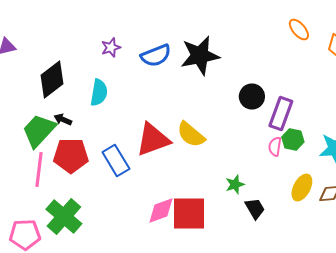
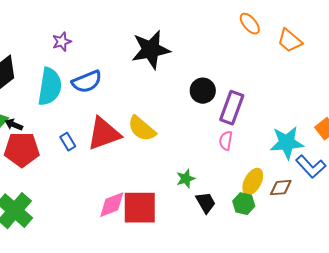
blue semicircle: (156, 56) -> (87, 82), moved
cyan semicircle: (99, 92) -> (50, 87), size x1.4
black arrow: (63, 120) -> (14, 125), moved
green hexagon: (293, 140) -> (244, 204), moved
blue rectangle: (116, 160) -> (68, 142), moved, size x0.6

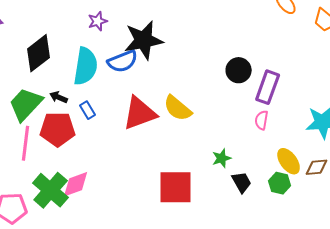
black star: (151, 50) -> (144, 40), moved
black arrow: (14, 125) -> (59, 97), moved
blue rectangle: (68, 142) -> (88, 110), moved
yellow ellipse: (253, 182) -> (289, 161), turned -64
pink diamond: (112, 205) -> (76, 184), moved

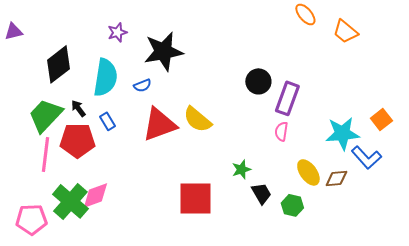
blue semicircle: (123, 61) -> (142, 85), moved, size x0.6
black arrow: (59, 97) -> (78, 108), turned 30
green hexagon: (280, 183) -> (292, 205), moved

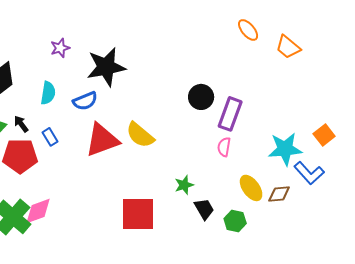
cyan semicircle: (105, 77) -> (48, 93), size x0.6
blue semicircle: (142, 85) -> (85, 101), size x1.4

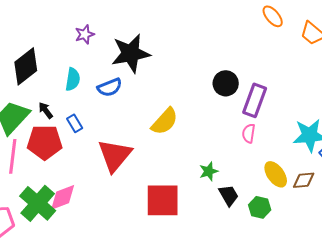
yellow semicircle: (140, 135) -> (165, 121), turned -88
red triangle: (102, 140) -> (115, 155), moved, turned -30

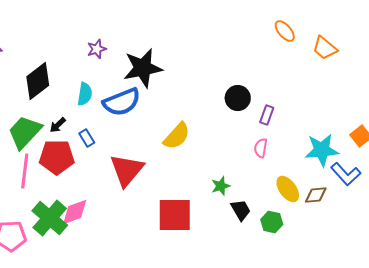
blue semicircle: (110, 87) -> (122, 102), size x1.5
purple rectangle: (255, 100) -> (267, 115), size x0.6
black arrow: (46, 110) -> (58, 125), turned -96

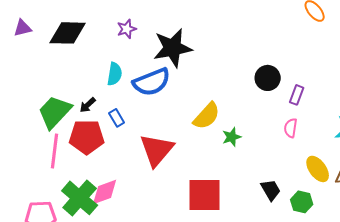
black diamond: (38, 81) -> (68, 33), moved, turned 39
green star: (221, 186) -> (232, 137), moved

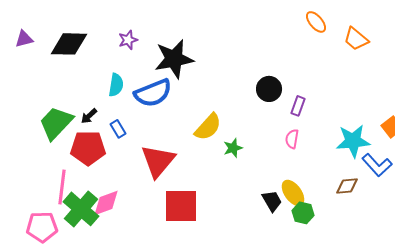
pink line: (55, 151) -> (62, 187), moved
yellow ellipse: (318, 169) -> (293, 193), moved
red square: (205, 195) -> (181, 206), moved

